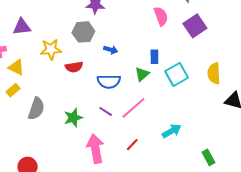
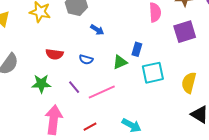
red semicircle: (74, 67) -> (54, 54), moved
blue semicircle: (109, 81) -> (86, 59), size x0.6
cyan arrow: (172, 131) -> (132, 125), turned 42

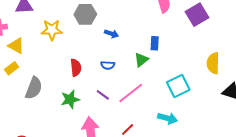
red semicircle: (54, 54) -> (76, 68), turned -90
cyan square: (153, 73) -> (178, 86), moved

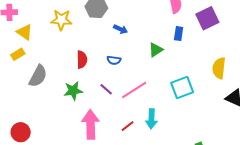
blue rectangle: (155, 43) -> (179, 34), moved
green triangle: (141, 60) -> (156, 50), moved
cyan arrow: (168, 118) -> (151, 119), moved, turned 72

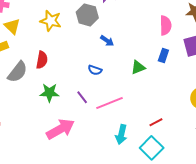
red semicircle: (82, 60) -> (42, 60), moved
cyan square: (182, 88) -> (152, 148), moved, turned -35
pink arrow: (91, 124) -> (60, 129), turned 52
red line: (128, 126) -> (156, 122), moved

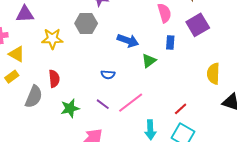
blue arrow: (107, 41) -> (128, 41), moved, size x1.5

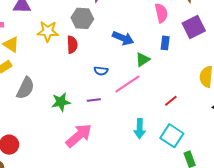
red semicircle: (54, 79) -> (72, 45), moved
pink line: (131, 103) -> (127, 84), moved
purple line: (103, 104) -> (94, 100), turned -48
red line: (181, 109) -> (171, 101), moved

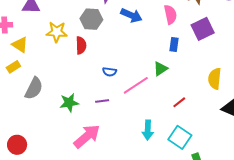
blue arrow: (123, 38) -> (131, 15), moved
green triangle: (143, 60) -> (160, 69), moved

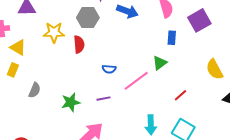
yellow rectangle: (13, 67) -> (13, 70), turned -32
yellow semicircle: (215, 79) -> (214, 69), turned -30
gray semicircle: (34, 88) -> (35, 90), size x0.7

